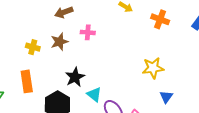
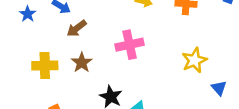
pink cross: (88, 32) -> (130, 45), moved, size x1.6
yellow cross: (33, 47) -> (45, 66), moved, size x1.5

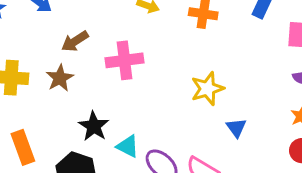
brown arrow: (77, 28) -> (75, 41), moved

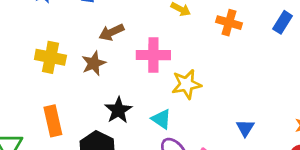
yellow star: (207, 89) -> (186, 84), moved
cyan triangle: (128, 146) -> (161, 119), moved

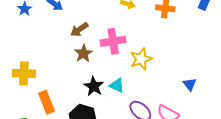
yellow cross: (50, 57) -> (24, 73), moved
brown star: (94, 63) -> (83, 53), moved
cyan triangle: (161, 119) -> (117, 85), moved

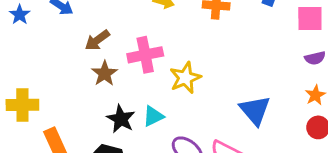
blue triangle: (190, 84) -> (255, 110), size x1.6
cyan triangle: (117, 85) -> (153, 116), turned -49

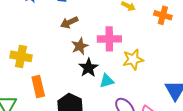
brown arrow: (97, 40) -> (69, 22), moved
black star: (121, 119) -> (88, 68), moved

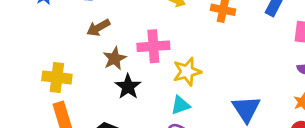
yellow cross: (21, 56) -> (57, 77), moved
cyan triangle: (107, 81) -> (180, 105), moved

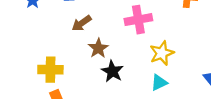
pink cross: (153, 46) -> (138, 20), moved

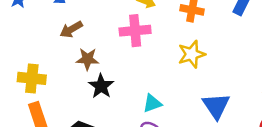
brown star: (98, 48) -> (87, 59), turned 30
yellow star: (162, 53) -> (192, 54), moved

